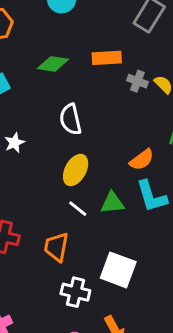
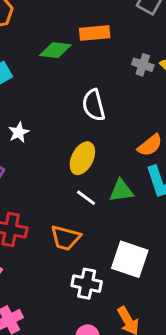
orange rectangle: (107, 58) -> (95, 33), moved
white semicircle: (71, 119) -> (94, 105), moved
orange trapezoid: (56, 247) -> (66, 238), turned -84

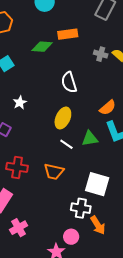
white cross: (87, 284) -> (81, 208), moved

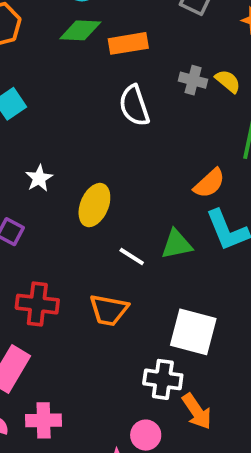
green diamond: (42, 47) -> (80, 30), moved
white semicircle: (69, 82) -> (134, 106), moved
yellow ellipse: (63, 118) -> (94, 205), moved
pink cross: (19, 228) -> (44, 420), turned 30

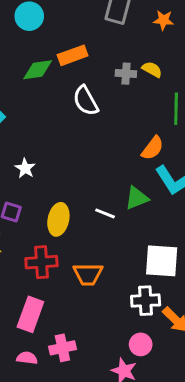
green diamond: (80, 30) -> (38, 70), moved
yellow ellipse: (94, 205) -> (58, 219), moved
orange trapezoid: (109, 310) -> (88, 274), moved

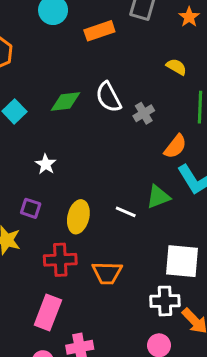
orange star: (163, 20) -> (189, 17), turned 30
orange rectangle: (73, 55) -> (99, 31), moved
green diamond: (38, 70) -> (66, 101), moved
gray cross: (126, 74) -> (144, 113), moved, turned -36

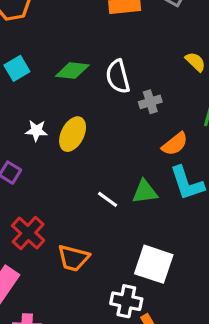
white star: (46, 164) -> (36, 131), turned 30
yellow ellipse: (78, 217) -> (73, 134), moved
red cross: (60, 260) -> (28, 233), turned 32

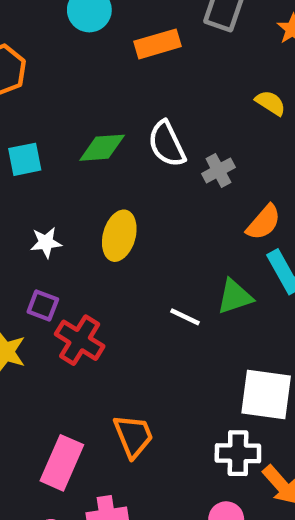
cyan square: (17, 68) -> (25, 159), turned 30
white star: (36, 131) -> (46, 242), moved
red cross: (28, 233) -> (80, 340), moved
orange trapezoid: (73, 258) -> (133, 436), moved, turned -116

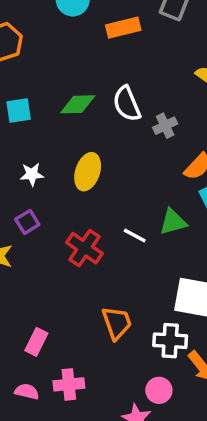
purple square: (43, 306) -> (27, 222), turned 35
red cross: (80, 340) -> (84, 248), moved
orange trapezoid: (133, 436) -> (117, 323), moved
pink rectangle: (62, 463) -> (36, 342), size x0.7

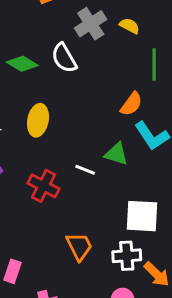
green diamond: (78, 104) -> (22, 64), turned 40
gray cross: (165, 126) -> (91, 24), moved, size x1.5
green triangle: (173, 222) -> (116, 154), turned 40

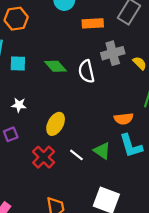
orange semicircle: (131, 104) -> (124, 119), turned 30
yellow ellipse: (38, 120) -> (56, 124), moved

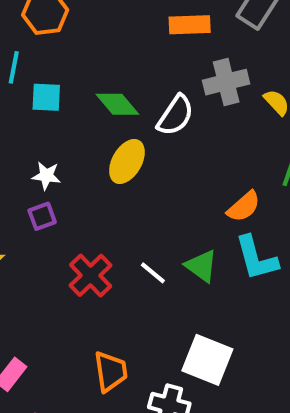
white semicircle: (86, 71) -> (175, 115), turned -135
orange semicircle: (124, 119) -> (244, 207), turned -36
yellow ellipse: (56, 124) -> (127, 161), moved
purple square: (11, 134) -> (42, 216), moved

